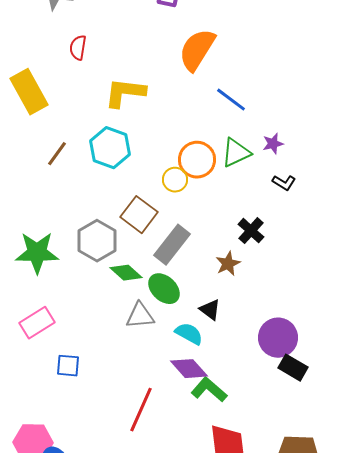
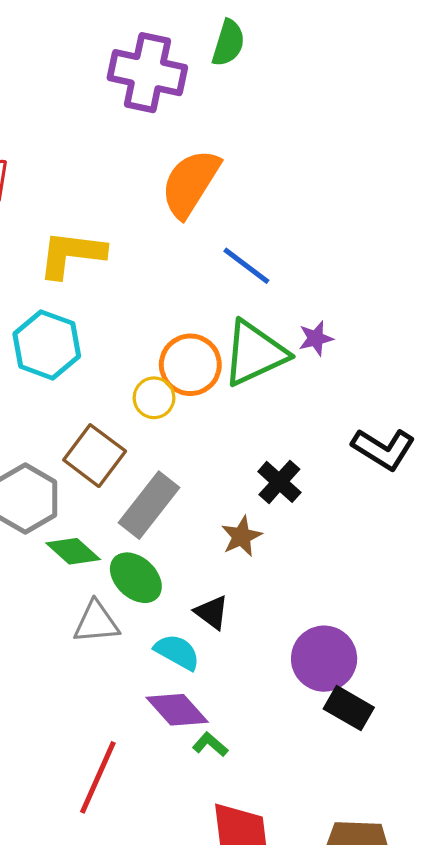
green triangle: (236, 153) -> (255, 353), size x1.4
black L-shape: (284, 183) -> (383, 449), moved, size x1.6
green L-shape: (209, 390) -> (210, 744), size x0.6

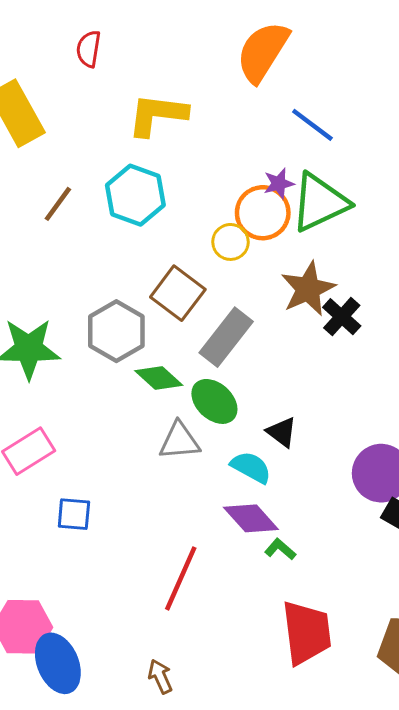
purple star: (316, 338) -> (279, 183), moved
brown star: (241, 536) -> (308, 289), moved, size x1.5

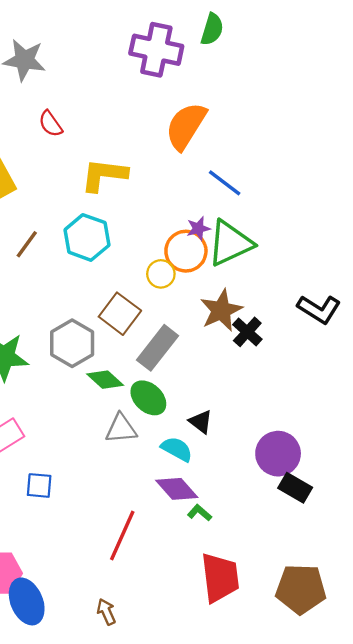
red semicircle: (89, 49) -> (51, 124), turned -44

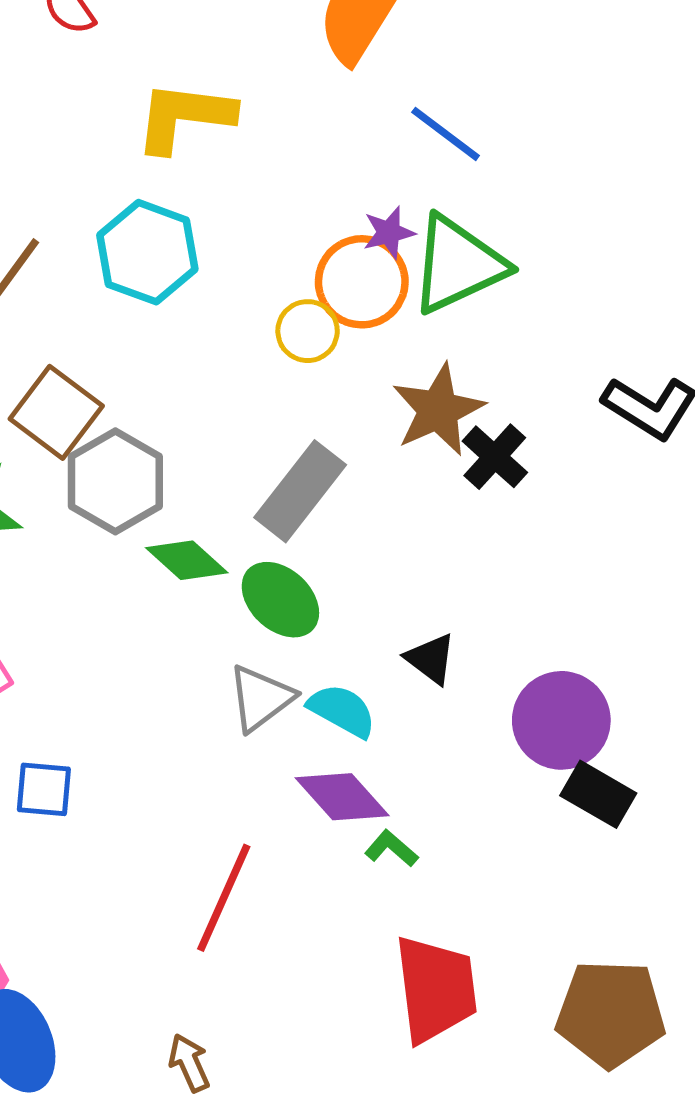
brown square: (120, 314) -> (56, 412), moved
black triangle: (201, 422) -> (431, 659), moved
gray triangle: (121, 429) -> (261, 698), moved, turned -32

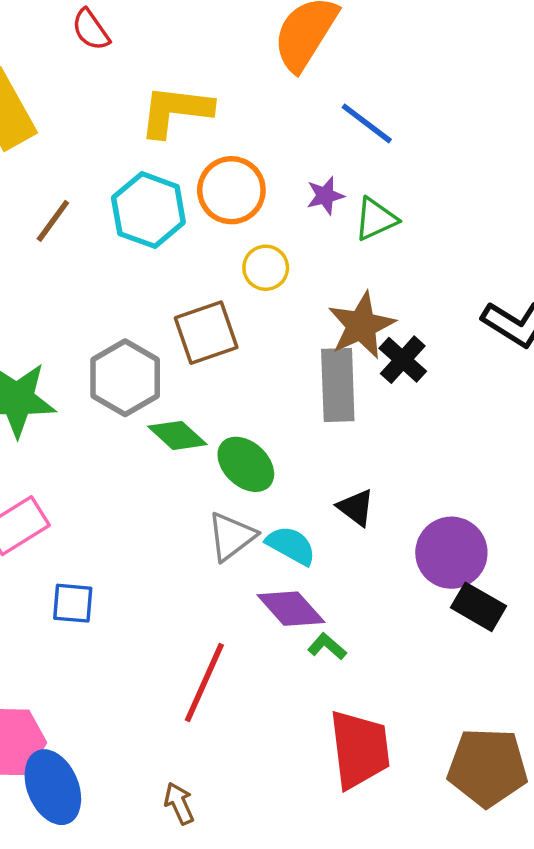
green triangle: (458, 265) -> (376, 219), size x0.6
orange circle: (362, 282) -> (231, 190), moved
brown square: (56, 412) -> (206, 333), moved, turned 34
gray rectangle: (300, 491) -> (338, 385), moved, turned -40

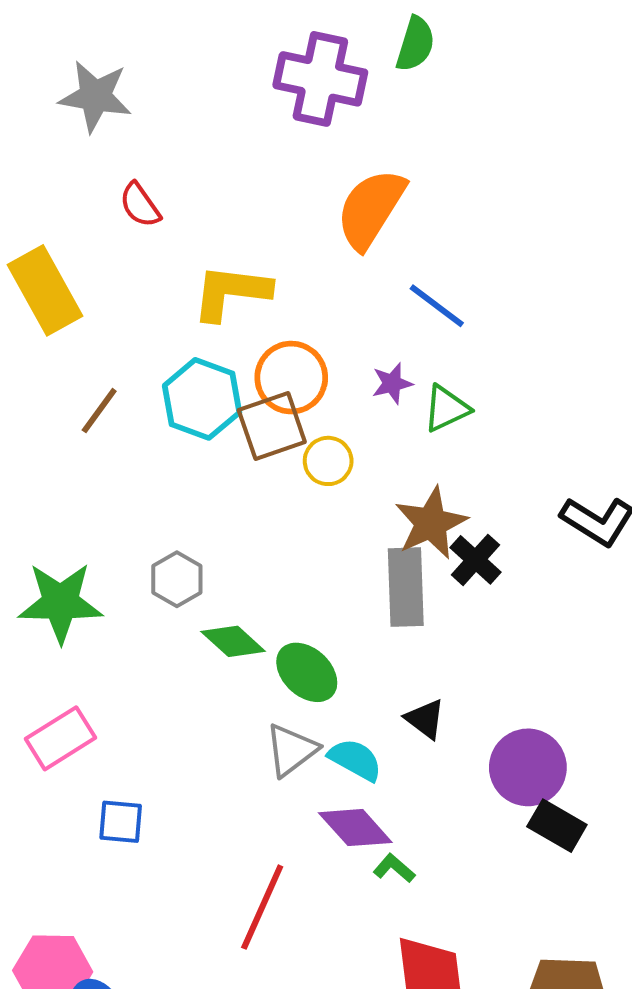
brown square: (206, 333) -> (272, 426), moved
gray hexagon: (125, 378) -> (177, 579), size x0.7

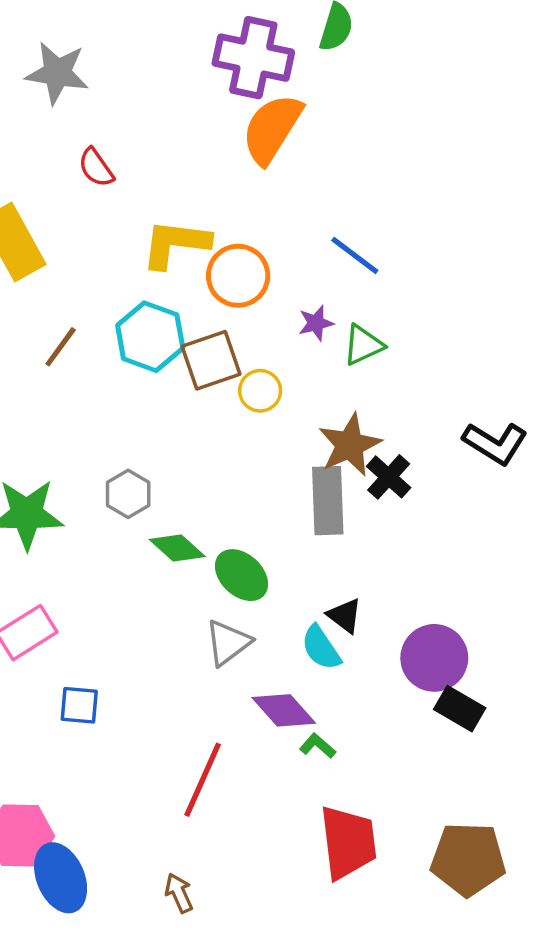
orange semicircle: (371, 209) -> (272, 129), moved
orange circle: (291, 378) -> (238, 276), moved
cyan semicircle: (355, 760) -> (321, 648), moved, turned -153

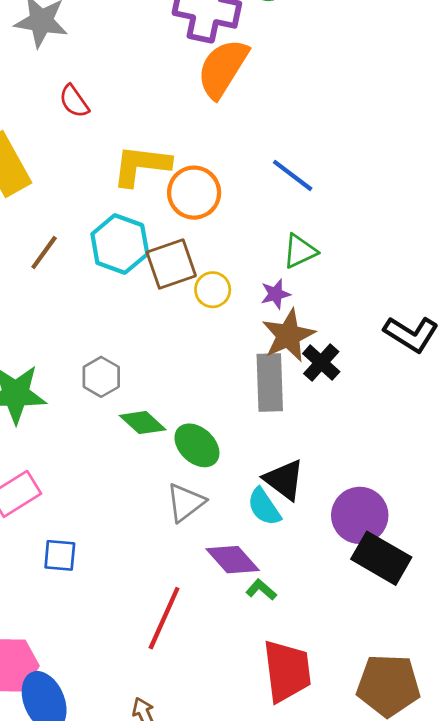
purple star: (316, 323) -> (275, 294), moved
black triangle: (345, 616) -> (284, 480), size x1.4
black rectangle: (460, 709) -> (381, 558), size x1.4

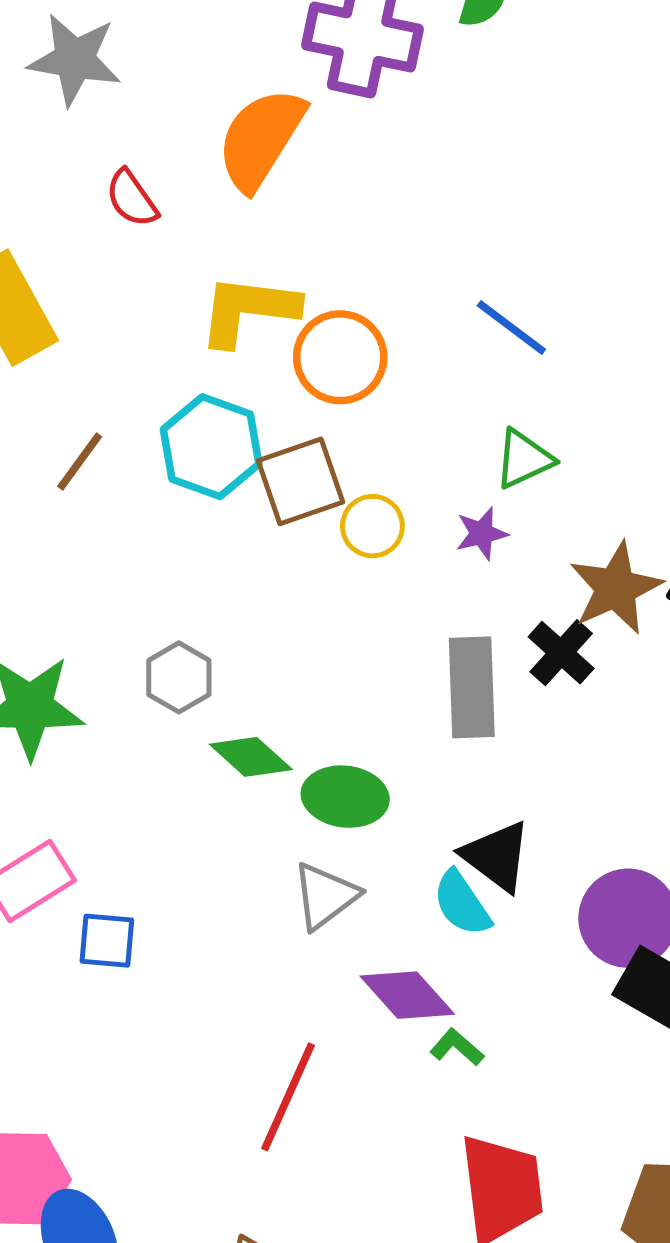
orange semicircle: (223, 68) -> (261, 139), moved
brown star: (288, 335) -> (616, 588), moved
green ellipse: (197, 445) -> (345, 797), turned -36
blue square: (60, 555) -> (107, 941), moved

